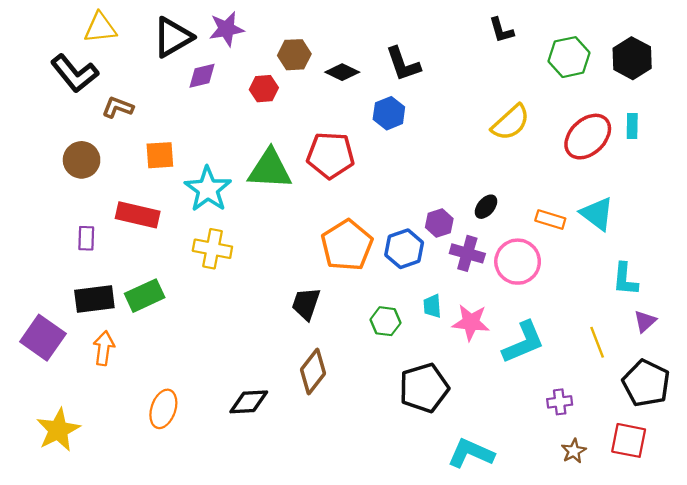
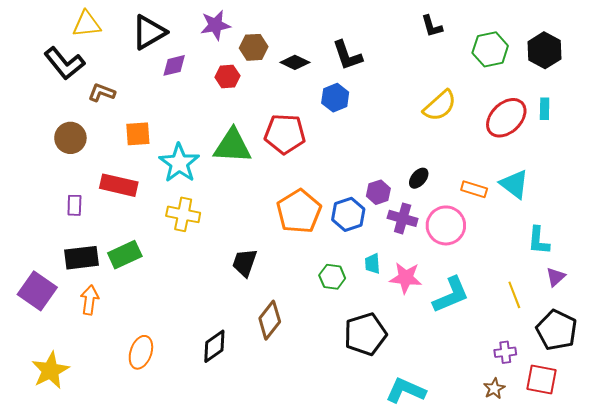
purple star: (226, 29) -> (215, 25), moved
black trapezoid: (306, 304) -> (245, 263), moved
black diamond: (249, 402) -> (214, 346), turned -32
purple cross: (560, 402) -> (505, 352), moved

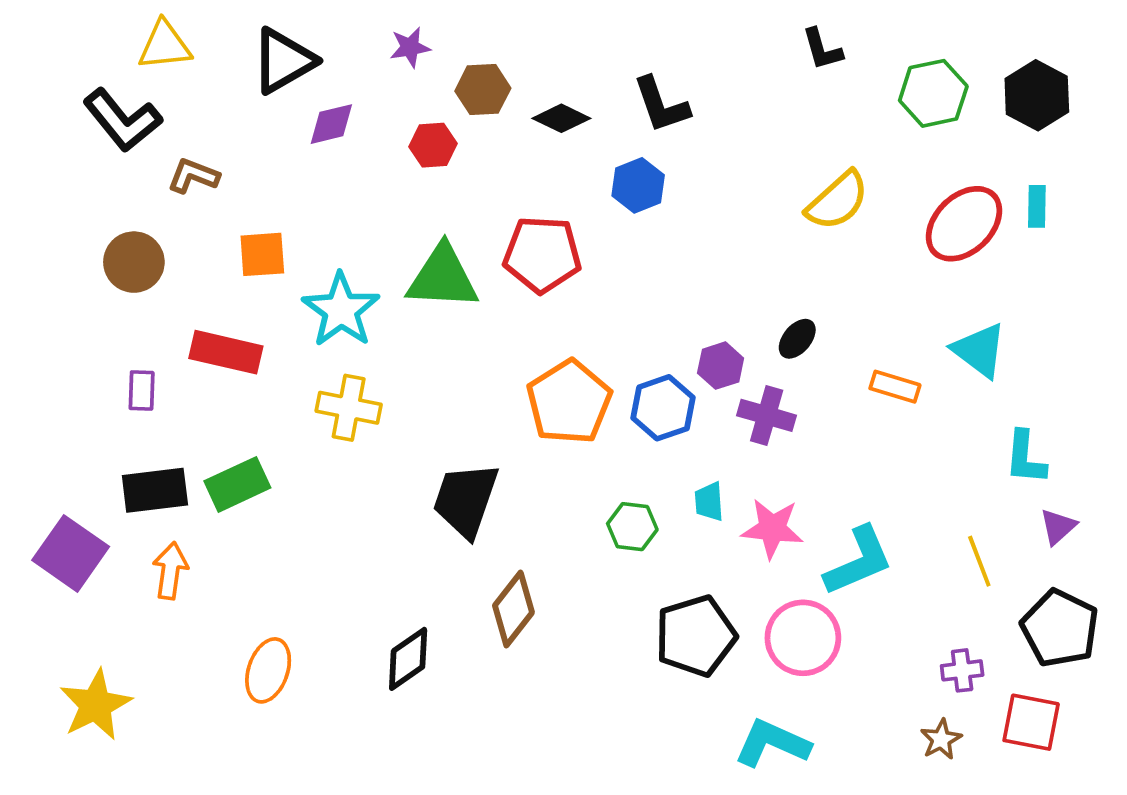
purple star: (215, 25) -> (410, 47), size x0.7
orange rectangle: (474, 189) -> (895, 387), moved
pink circle: (446, 225) -> (803, 638), moved
black trapezoid: (245, 263) -> (466, 500), size x1.4

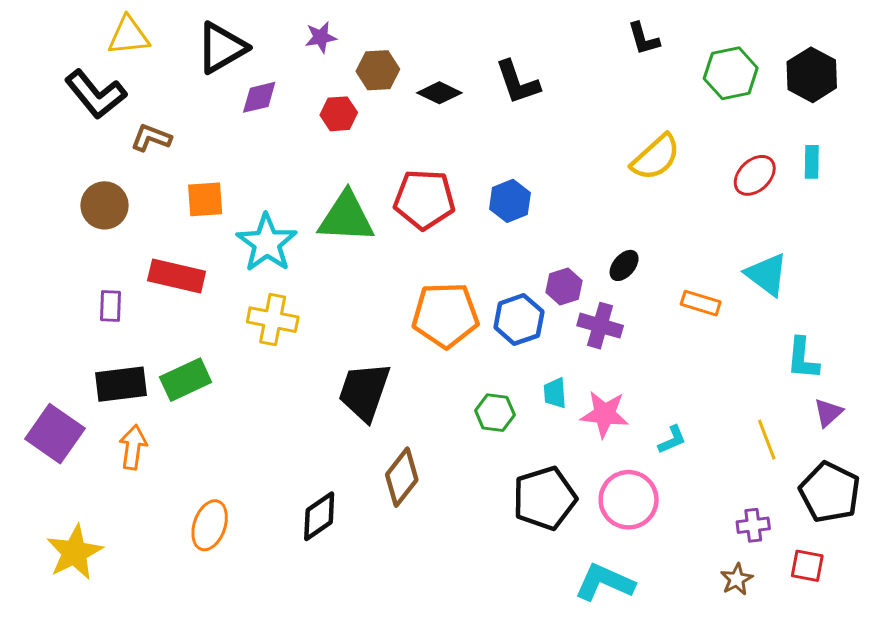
blue hexagon: (638, 185) -> (510, 201), moved
red ellipse: (964, 224) -> (755, 175), size x0.7
orange pentagon: (569, 402) -> (445, 315), turned 30
cyan L-shape: (859, 561) -> (672, 440), size x0.5
red square: (1031, 722) -> (807, 566), size x0.7

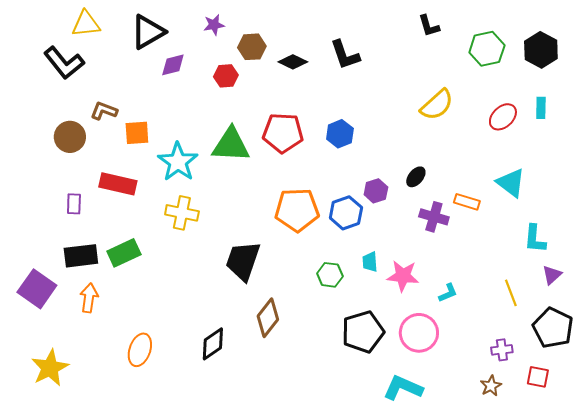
brown L-shape: (151, 138) -> (104, 111), moved
purple cross: (600, 326) -> (434, 217), moved

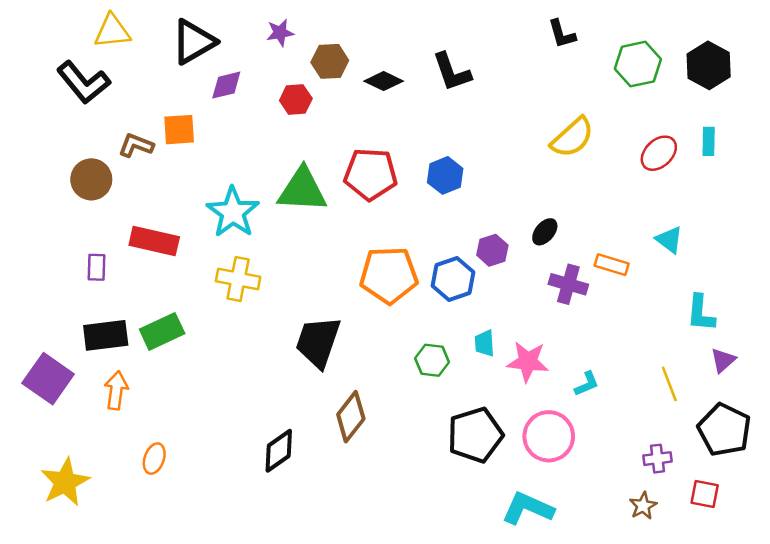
orange square: (137, 133) -> (179, 130), moved
cyan triangle: (511, 183) -> (669, 240), size x0.7
orange ellipse: (140, 350) -> (154, 459), moved, size x0.7

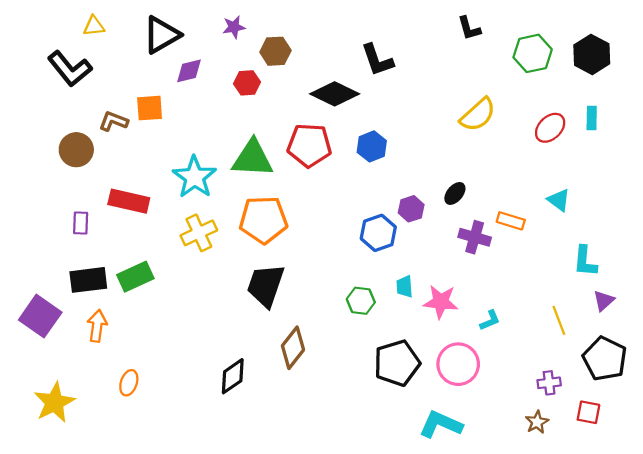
yellow triangle: (112, 31) -> (94, 26), size x0.7
black diamond: (384, 81) -> (335, 94), moved, size x1.5
orange pentagon: (389, 275) -> (263, 220), moved
yellow cross: (238, 279) -> (199, 233), turned -36

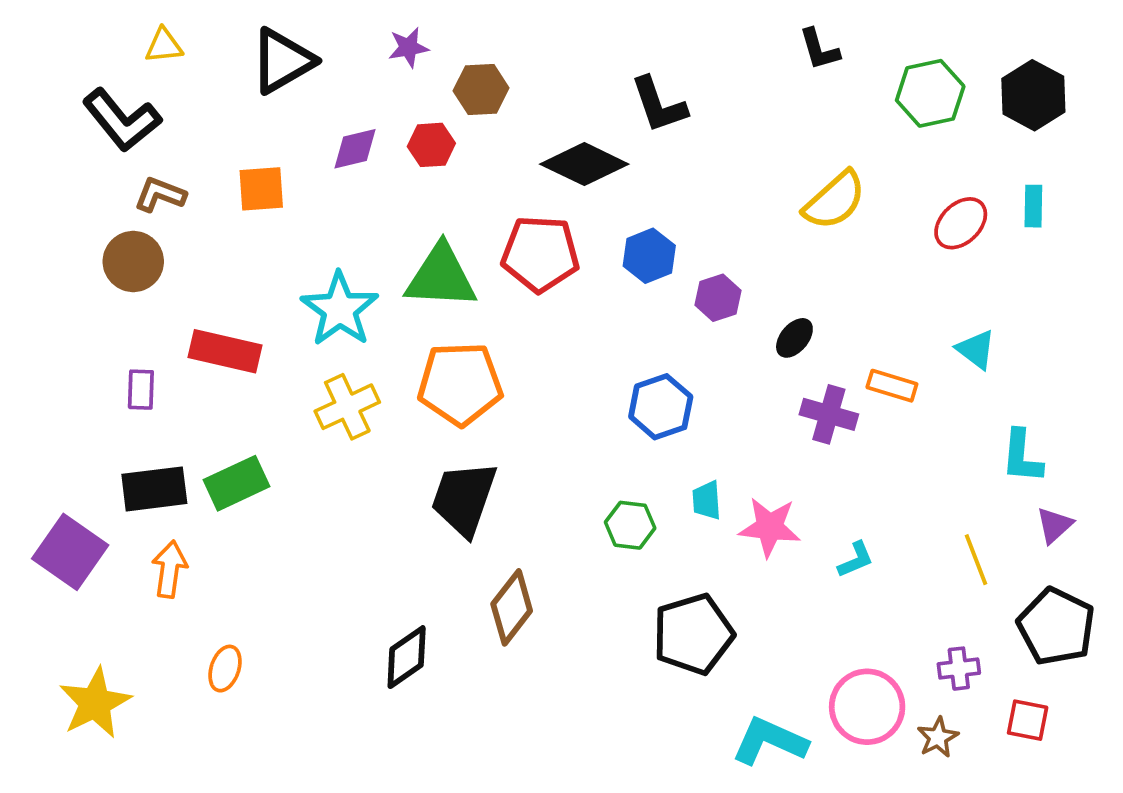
purple diamond: (189, 71) -> (355, 149), moved
brown L-shape: (113, 121) -> (160, 195), moved
purple hexagon: (411, 209) -> (718, 298), moved
pink circle: (458, 364) -> (867, 707), moved

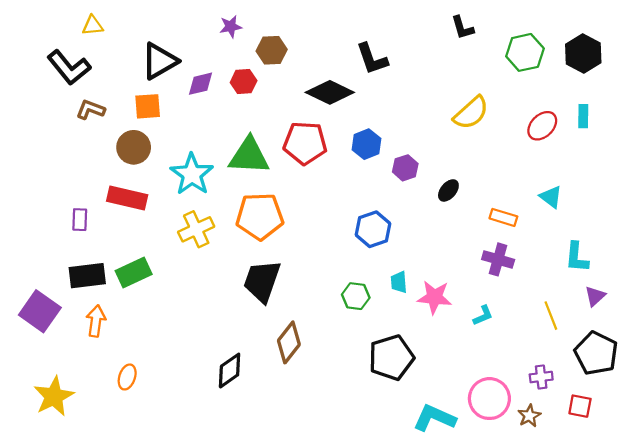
black triangle: (282, 61) -> (159, 61), moved
brown circle: (133, 261) -> (134, 147), moved
purple cross: (829, 414) -> (498, 259), moved

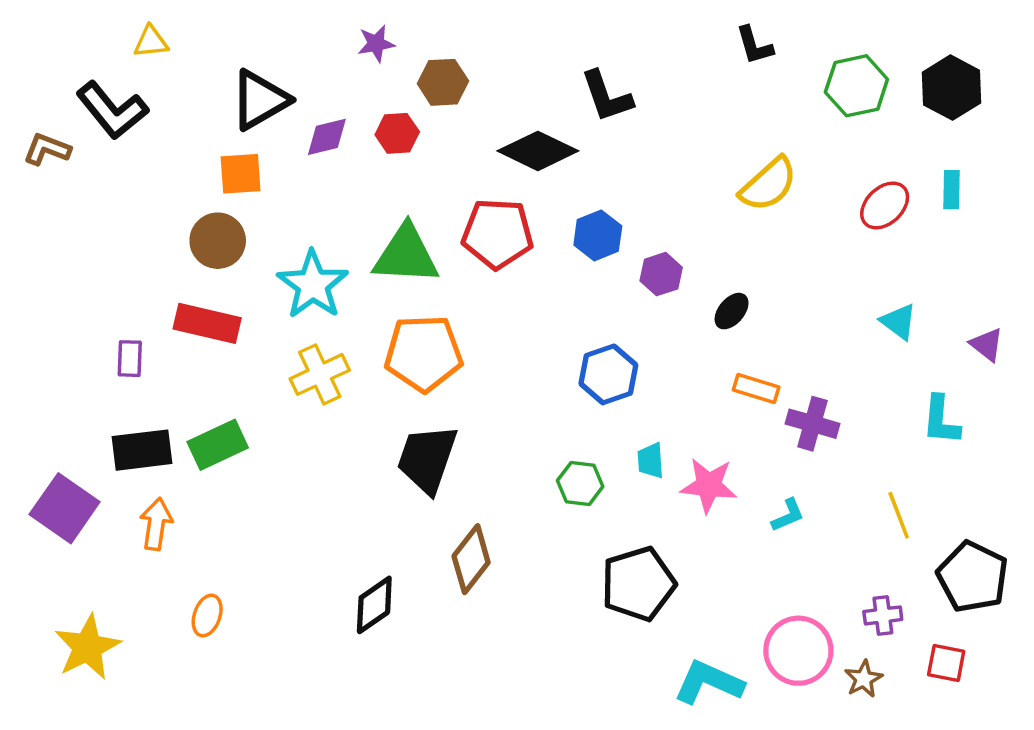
brown L-shape: (90, 110) -> (47, 149), moved
orange rectangle: (503, 217) -> (756, 388), moved
purple triangle: (595, 296) -> (987, 344), moved, turned -40

